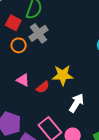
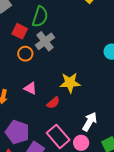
red semicircle: (43, 87) -> (53, 103), moved
white arrow: (76, 103) -> (90, 122), moved

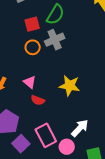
red square: (20, 31) -> (32, 24), turned 35
red semicircle: (53, 103) -> (38, 100), moved, turned 48

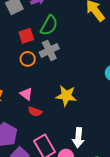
white arrow: (80, 128) -> (78, 138), turned 144

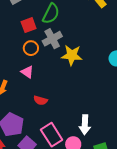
pink triangle: (26, 94) -> (27, 72), moved
yellow star: (66, 96) -> (72, 55), moved

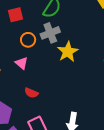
red square: (29, 25) -> (16, 15), moved
yellow star: (72, 55) -> (68, 52), turned 30

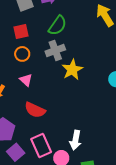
orange circle: (28, 40) -> (22, 54), moved
red semicircle: (31, 93) -> (35, 110), size x1.5

